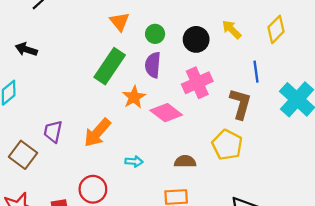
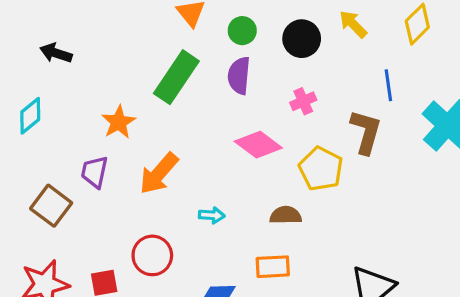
pink cross: (197, 83) -> (303, 101), size x0.6
orange star: (134, 97) -> (119, 122), moved
yellow pentagon: (227, 145) -> (321, 169), moved

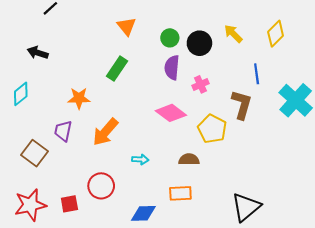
green circle: (242, 31) -> (170, 38), moved
purple semicircle: (239, 76) -> (172, 68), moved
green rectangle: (176, 77) -> (117, 69), size x0.7
orange star: (119, 122) -> (79, 98), turned 30

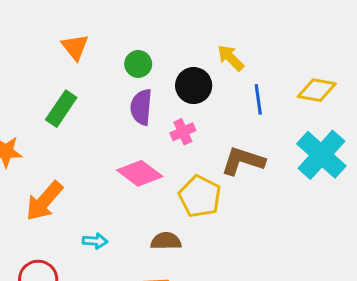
yellow diamond: (276, 34) -> (317, 90), moved, turned 55
black circle: (199, 43) -> (194, 86), moved
blue line: (257, 74) -> (258, 99), moved
brown L-shape: (242, 105) -> (243, 161), turned -88

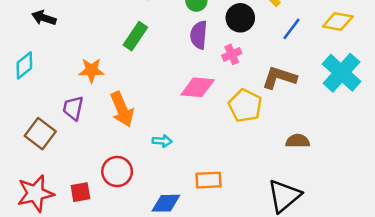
blue line: (258, 99) -> (292, 29), turned 45
pink diamond: (140, 173) -> (198, 87), turned -32
orange arrow: (44, 201) -> (122, 109), turned -64
brown semicircle: (166, 241) -> (298, 141), moved

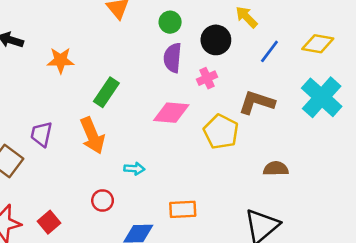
green rectangle: (135, 36) -> (106, 92), moved
orange star: (91, 70) -> (60, 60), moved
red circle: (117, 171) -> (103, 200), moved, size x0.7
red square: (80, 192) -> (49, 222), turned -30

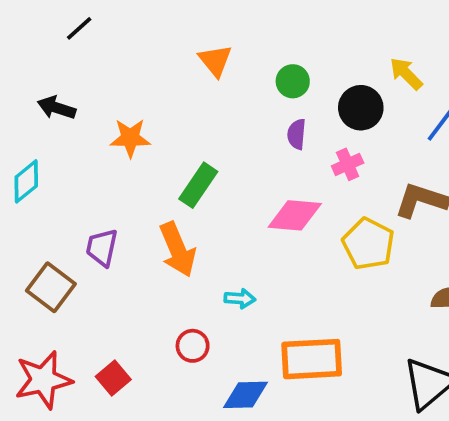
purple semicircle: (173, 58) -> (297, 134), size x0.7
orange rectangle: (183, 209) -> (312, 359), size x1.5

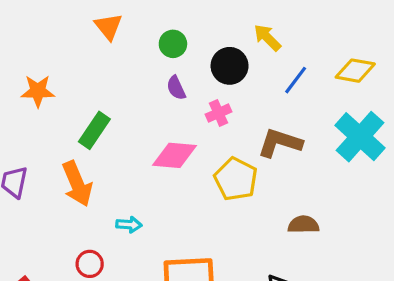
purple semicircle: (297, 134) -> (176, 88), turned -30

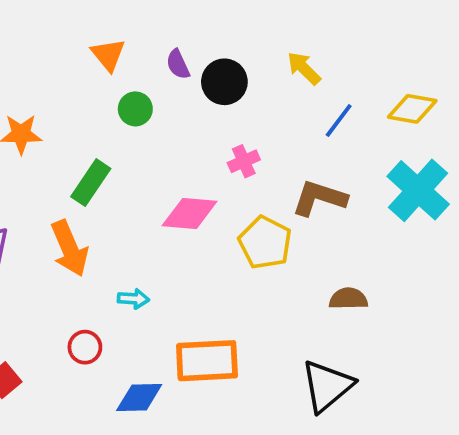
green circle: (173, 44) -> (135, 109), moved
black circle: (230, 66) -> (224, 82), moved
purple semicircle: (176, 88) -> (178, 64), moved

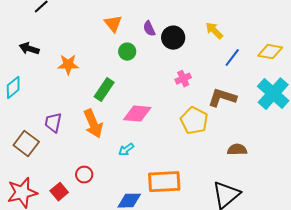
pink diamond: (190, 214) -> (137, 114), moved
cyan arrow: (133, 299) -> (126, 150), turned 140
red circle: (85, 347) -> (84, 175), moved

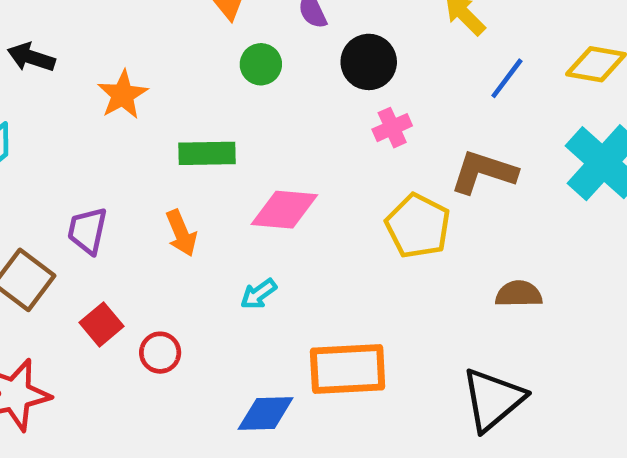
black circle: (173, 38) -> (369, 62), moved
orange star: (68, 65) -> (123, 95), turned -30
green rectangle: (104, 90) -> (207, 153), turned 55
orange arrow: (93, 124) -> (181, 233), size x0.7
red square: (59, 192) -> (102, 324), moved

